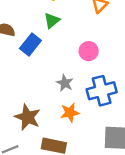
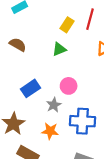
blue rectangle: (30, 44) -> (31, 88), moved
pink circle: (89, 51) -> (69, 86), moved

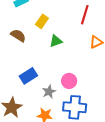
yellow rectangle: (67, 25) -> (42, 21), moved
pink circle: (69, 86) -> (69, 81), moved

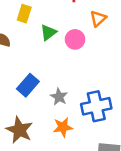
pink circle: (69, 81) -> (75, 39), moved

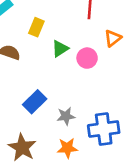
gray star: (59, 97) -> (66, 116), turned 30

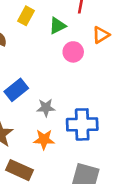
green triangle: (60, 49) -> (57, 26), moved

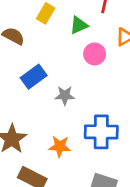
blue rectangle: (16, 90) -> (34, 77), moved
gray star: (46, 108) -> (65, 95), moved

